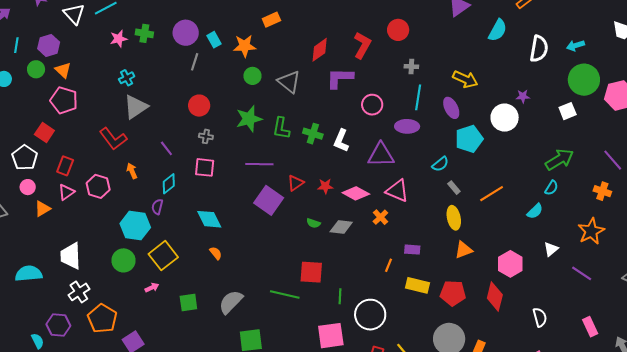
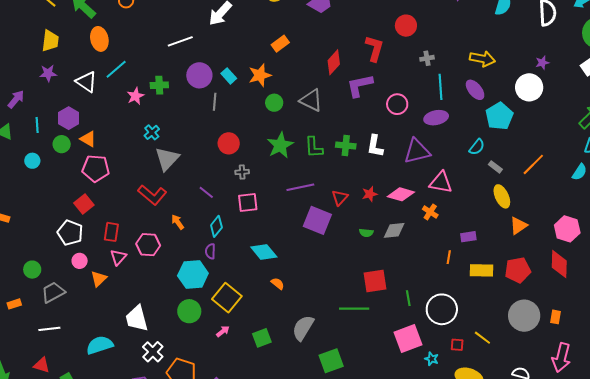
red square: (44, 132) -> (84, 204), turned 30

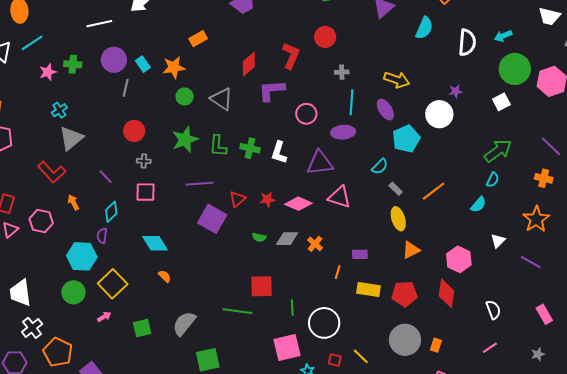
orange cross: (430, 212) -> (315, 244), moved

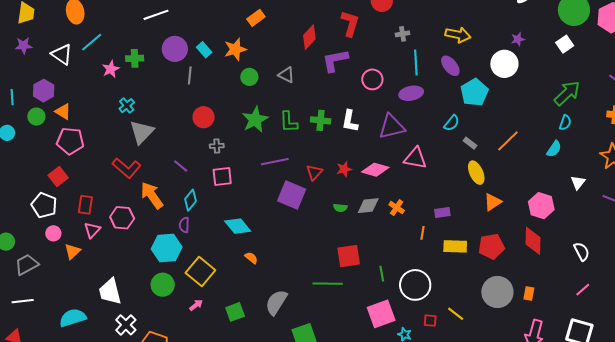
gray triangle: (221, 99) -> (286, 75), size x0.7
orange arrow: (73, 202) -> (152, 195), size x1.8

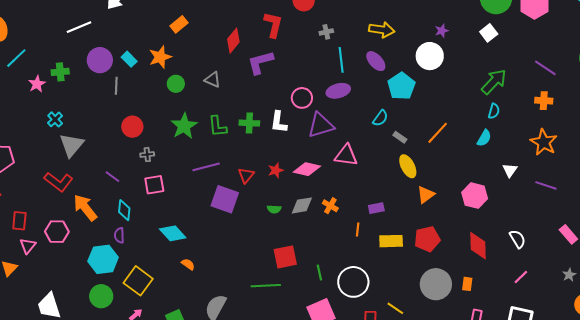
pink circle: (372, 79) -> (302, 98), moved
cyan diamond: (191, 200) -> (124, 210), turned -30
red diamond: (533, 241) -> (478, 246), moved

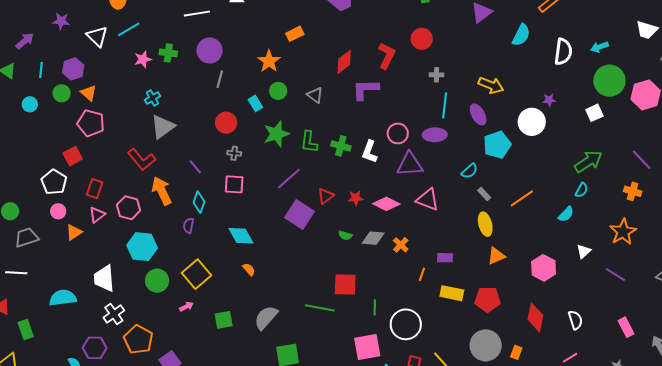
orange star: (160, 57) -> (269, 61), turned -30
cyan rectangle: (129, 59) -> (255, 103), moved
purple line: (206, 167) -> (289, 179), turned -40
cyan hexagon: (103, 259) -> (142, 247), moved

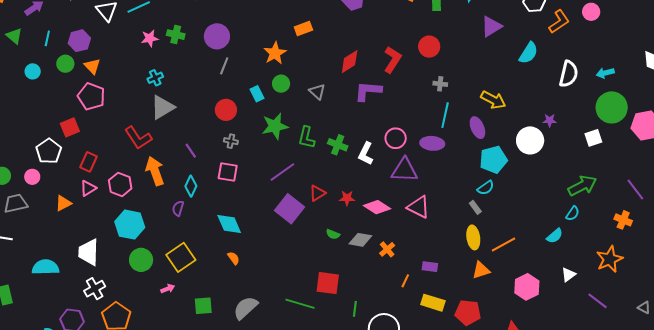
cyan semicircle: (470, 171) -> (486, 188), moved
orange line: (522, 198) -> (504, 245), moved
pink circle: (58, 211) -> (32, 177), moved

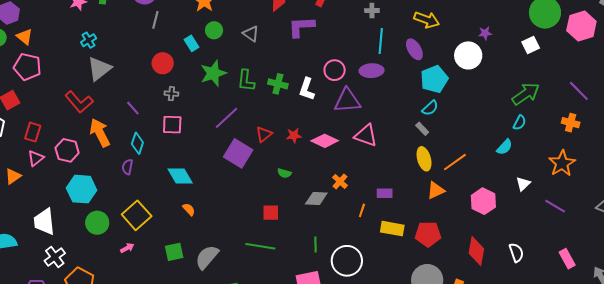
gray diamond: (360, 240) -> (316, 199), moved
red square: (328, 283) -> (271, 213), moved, size x0.7
green square: (203, 306) -> (174, 252), moved

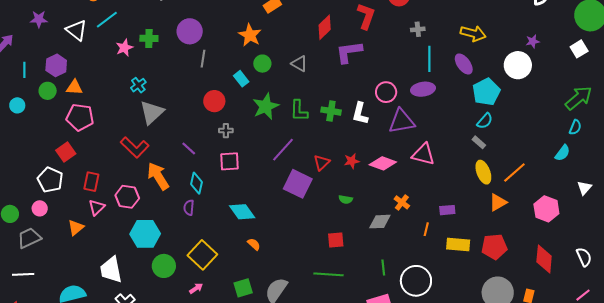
orange triangle: (25, 37) -> (74, 87), turned -30

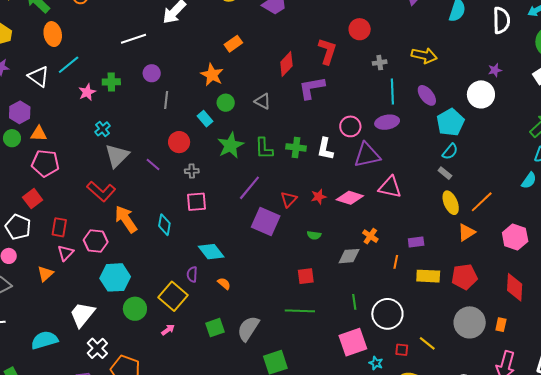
purple circle: (190, 31) -> (152, 73), size x0.7
yellow arrow: (473, 33) -> (424, 55), moved
purple line: (189, 149) -> (153, 165), moved
purple semicircle: (189, 208) -> (192, 274), moved
white trapezoid: (111, 270) -> (82, 315), turned 52

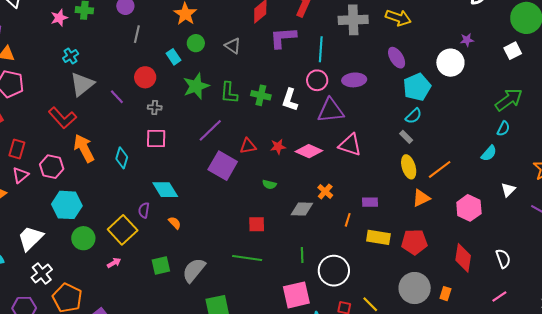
gray cross: (380, 63) -> (353, 20), size x2.0
cyan line: (392, 92) -> (321, 49), moved
red triangle: (289, 199) -> (248, 146), turned 30

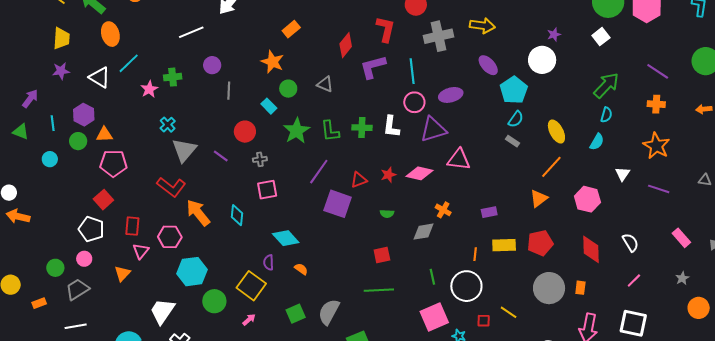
yellow ellipse: (409, 167) -> (556, 132), moved
orange line: (348, 220) -> (475, 254), moved

